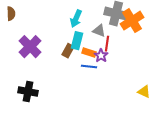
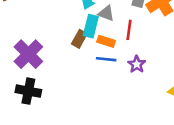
gray triangle: (99, 31) -> (106, 13), moved
purple cross: (30, 47) -> (28, 54), moved
purple star: (101, 56) -> (137, 64), moved

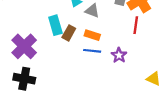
cyan rectangle: (91, 26) -> (55, 25), moved, turned -30
red line: (129, 30) -> (136, 25), moved

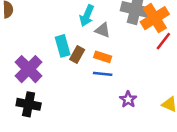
red line: (136, 25) -> (163, 41), moved, turned 30
purple star: (119, 55) -> (128, 99), moved

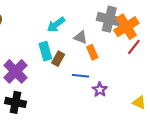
cyan arrow: (87, 16) -> (56, 25), moved, turned 30
orange rectangle: (103, 57) -> (92, 52), moved, turned 48
purple star: (128, 99) -> (100, 90), moved

